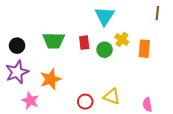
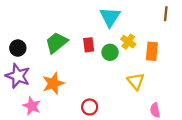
green trapezoid: (54, 41) -> (56, 43), turned 140
purple star: (17, 72) -> (18, 76), turned -30
yellow triangle: (112, 97) -> (136, 81), moved, turned 30

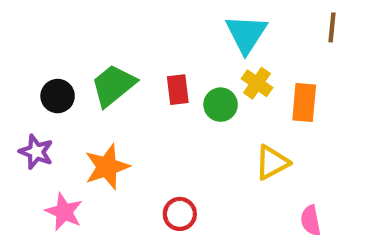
cyan triangle: (110, 17) -> (246, 34), moved
black circle: (18, 48) -> (58, 96), moved
purple star: (18, 76) -> (36, 152), size x0.7
yellow triangle: (136, 81) -> (272, 163), turned 42

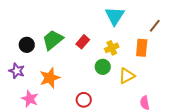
brown line: (332, 27) -> (155, 26), moved, turned 32
yellow cross: (257, 83) -> (112, 48), moved, turned 32
red rectangle: (178, 90) -> (83, 42), turned 48
green circle: (221, 105) -> (103, 67), moved

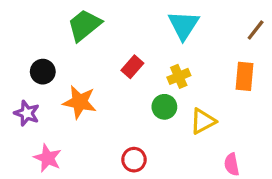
brown line: (155, 26) -> (256, 30), moved
green trapezoid: (53, 40) -> (84, 25), moved
orange rectangle: (142, 48) -> (244, 76), moved
orange star: (50, 78) -> (80, 102), moved, turned 30

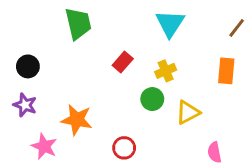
green trapezoid: (84, 25) -> (78, 24), turned 116
black circle: (43, 72) -> (28, 66), moved
orange star: (80, 102) -> (77, 120), moved

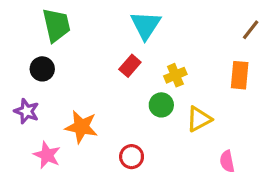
green trapezoid: (78, 24) -> (56, 25), moved
cyan triangle: (170, 24) -> (146, 25), moved
black circle: (28, 66) -> (42, 69), moved

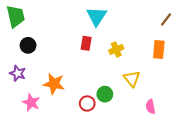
green trapezoid: (56, 25) -> (16, 16), moved
red rectangle: (130, 66) -> (86, 43), turned -32
green circle: (161, 105) -> (105, 94), moved
yellow triangle: (199, 119) -> (132, 79), turned -42

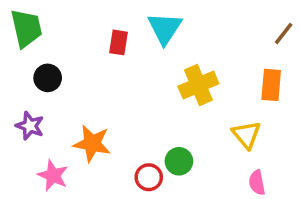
red rectangle: (86, 43) -> (119, 42), moved
yellow cross: (116, 50) -> (198, 85), size x1.5
yellow triangle: (132, 79) -> (246, 135), moved

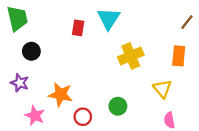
red circle: (149, 177) -> (83, 117), moved

